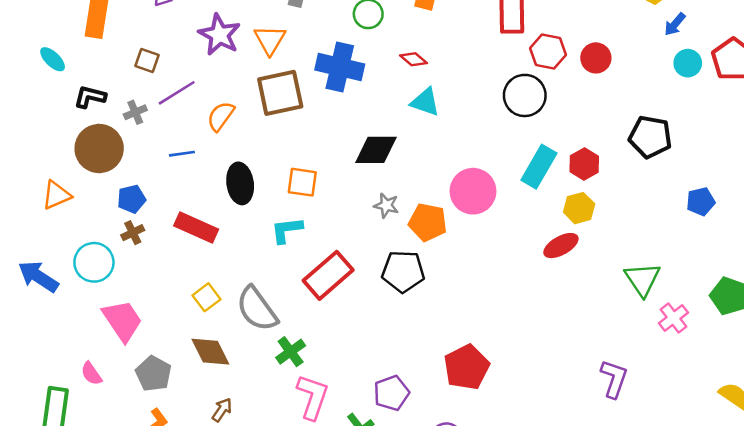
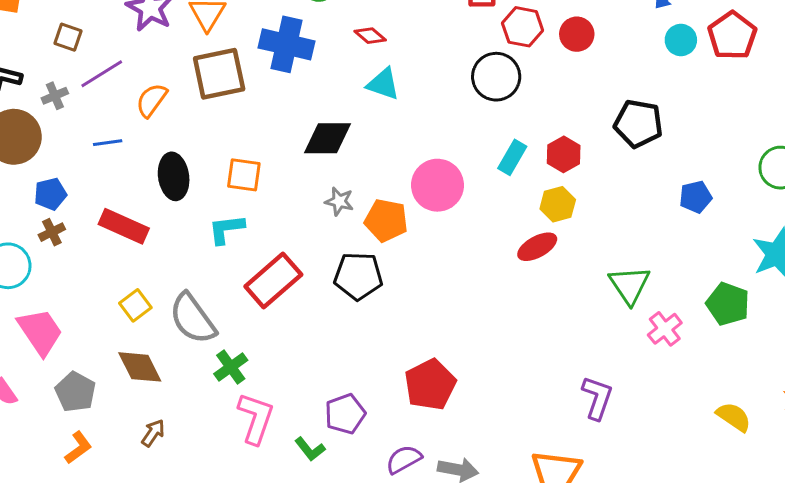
cyan rectangle: (539, 167) -> (512, 157), size x0.7

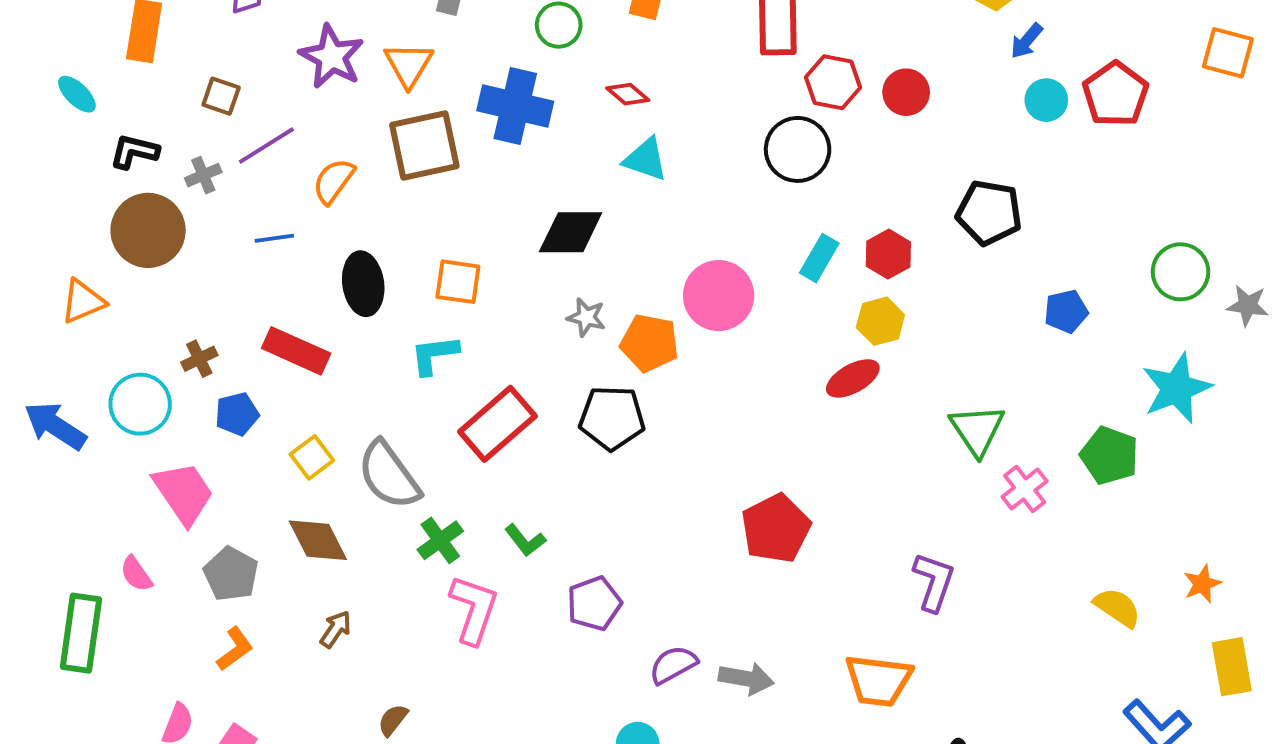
blue pentagon: (50, 194) -> (237, 414), moved
red pentagon: (430, 385) -> (776, 528), moved
green L-shape: (310, 449) -> (525, 540), moved

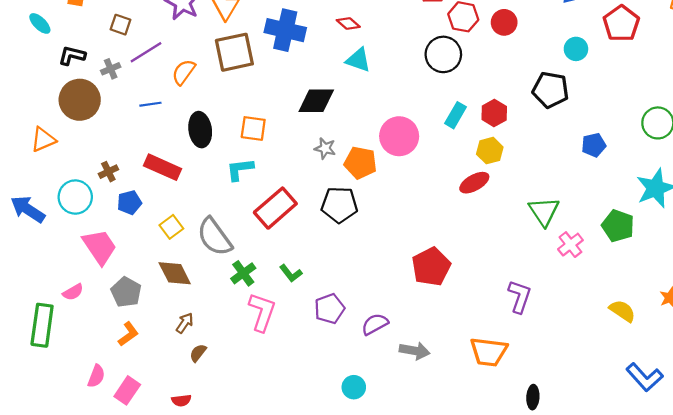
cyan circle: (1046, 100) -> (576, 49), moved
pink semicircle: (136, 574) -> (73, 292), turned -85
purple semicircle: (673, 665) -> (375, 324), moved
brown semicircle: (393, 720) -> (198, 353), moved

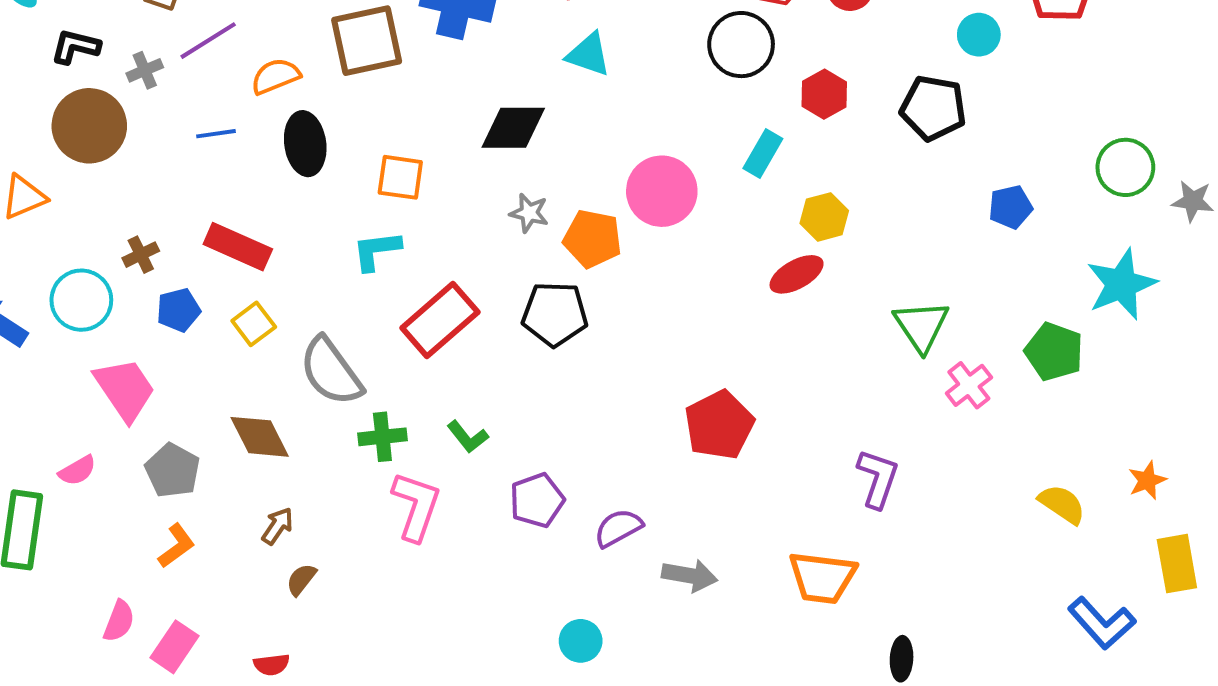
orange semicircle: (184, 72) -> (276, 76), turned 32
red hexagon: (494, 113) -> (824, 94), moved
black ellipse: (200, 130) -> (305, 144), moved
yellow square: (171, 227) -> (254, 324), moved
green cross: (243, 273) -> (382, 437), turned 30

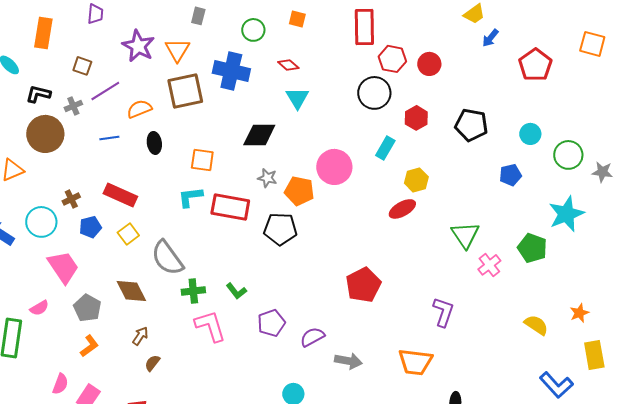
cyan circle: (979, 35) -> (530, 134), moved
cyan triangle: (589, 54) -> (297, 98), turned 40
black ellipse: (305, 144) -> (154, 143), size x0.7
red rectangle: (440, 320) -> (230, 207), moved, turned 51
pink L-shape: (416, 506) -> (210, 326), turned -36

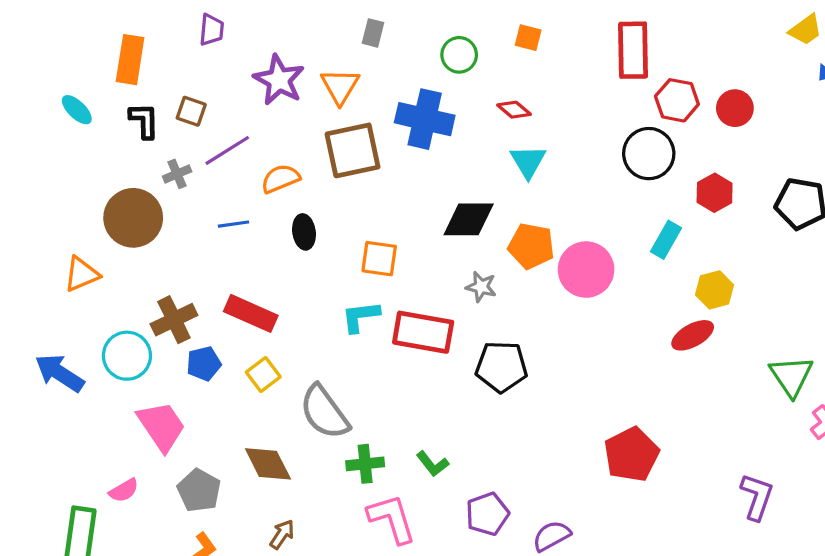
black L-shape: (38, 94) -> (144, 121), moved, turned 75
orange pentagon: (299, 191) -> (531, 246), moved
brown cross: (71, 199) -> (174, 320), size x1.6

